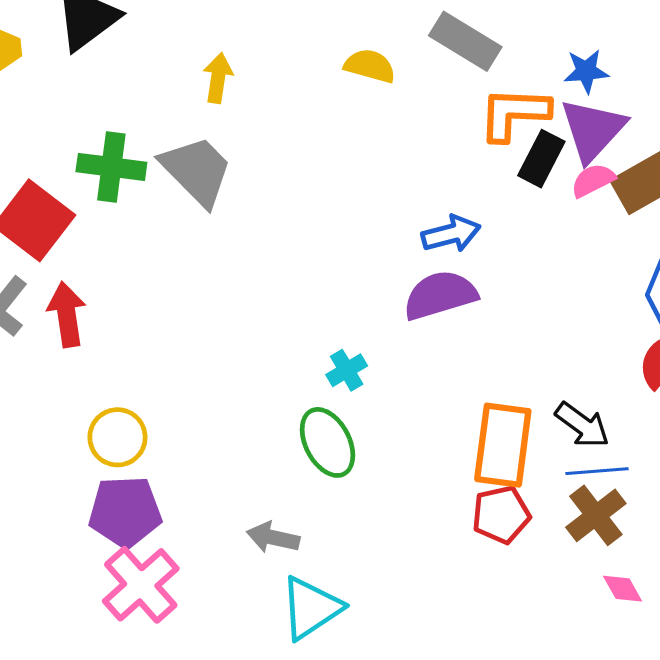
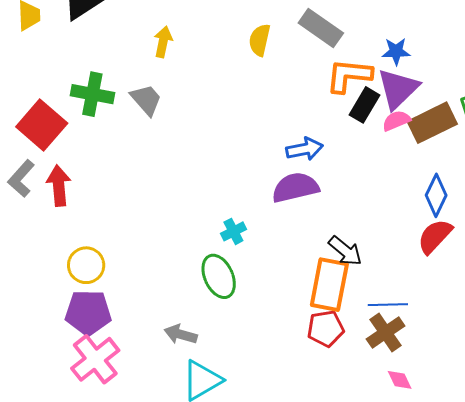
yellow semicircle: (370, 66) -> (260, 40), turned -96
gray trapezoid: (197, 171) -> (146, 100), size x0.7
black arrow: (582, 425) -> (345, 251), moved

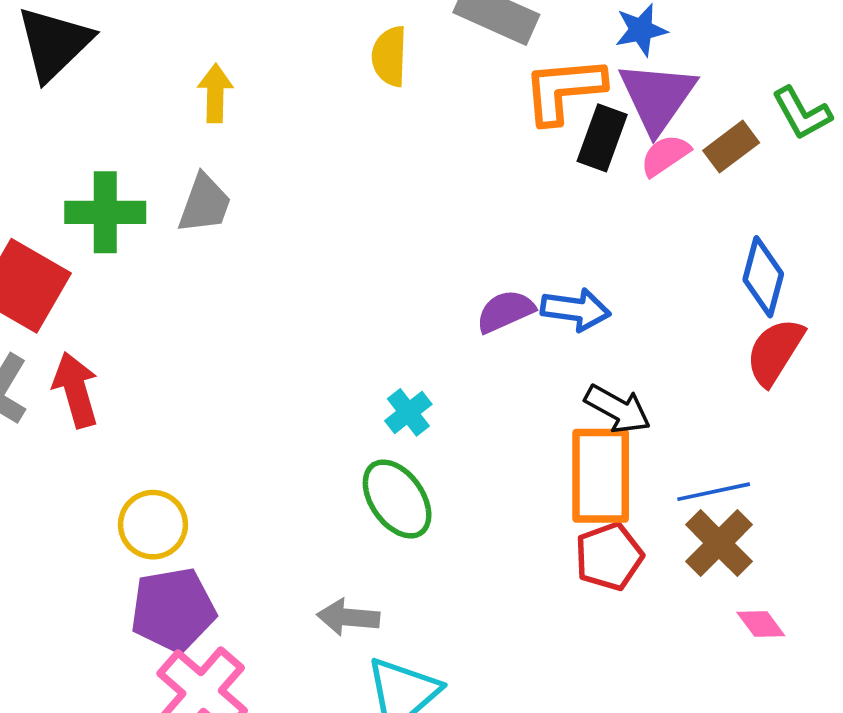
gray trapezoid: (146, 100) -> (205, 204), turned 72
brown rectangle: (432, 123) -> (731, 147), size x0.6
blue arrow: (305, 149) -> (576, 309), moved, turned 30
purple semicircle: (295, 187) -> (505, 311), size x0.7

